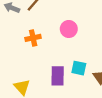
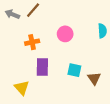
purple rectangle: (58, 76) -> (42, 67), moved

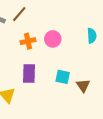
orange cross: (32, 42) -> (28, 41), moved

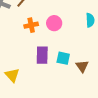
purple rectangle: (29, 74) -> (42, 55), moved

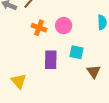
orange cross: (31, 25) -> (39, 28), turned 32
cyan square: (63, 58) -> (76, 52), moved

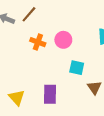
purple rectangle: (51, 60) -> (50, 94), moved

